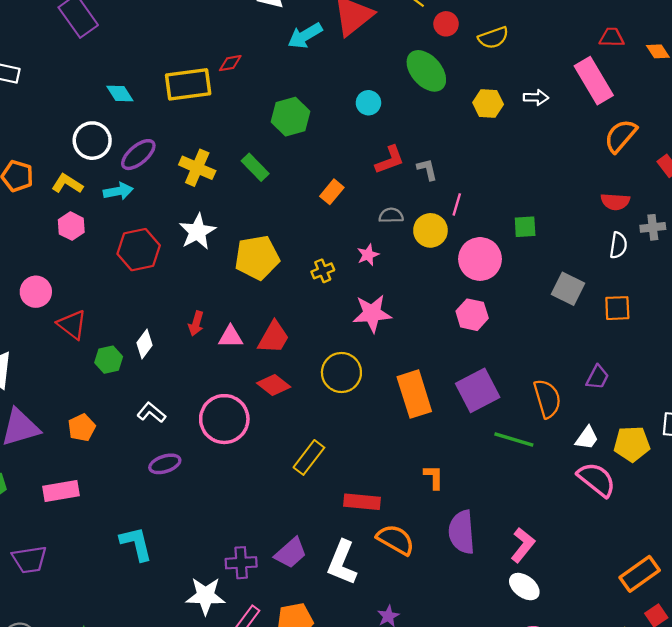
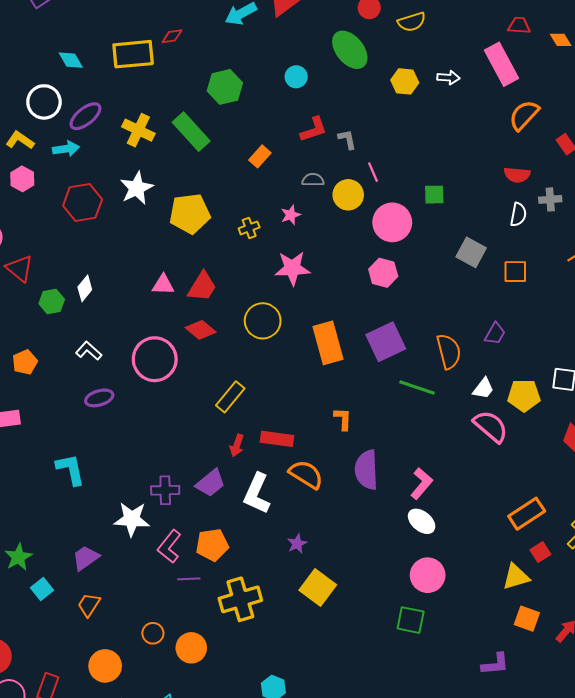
green rectangle: (255, 167) -> (191, 132), size x1.5
pink line: (457, 204) -> (373, 172), turned -42
red arrow: (196, 323) -> (237, 445), moved

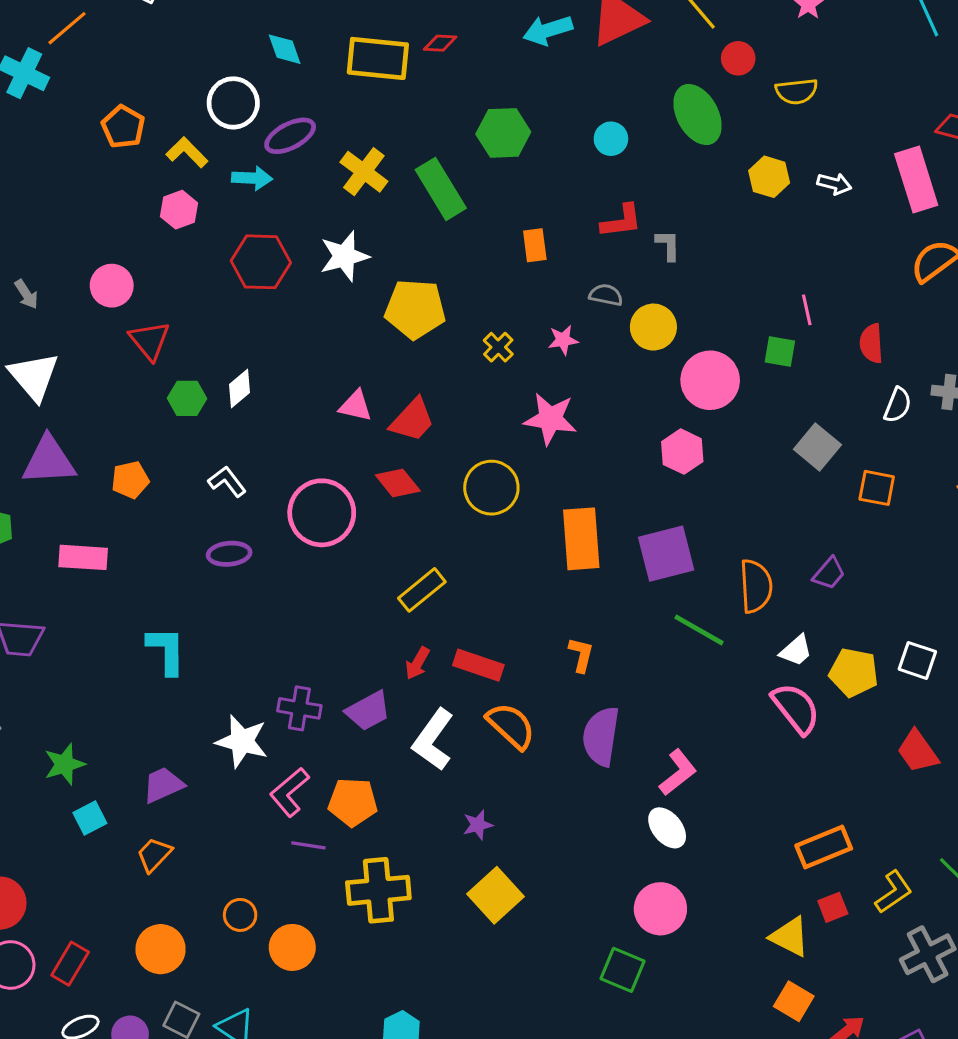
orange rectangle: (260, 156) -> (535, 245), turned -60
pink line: (373, 172) -> (807, 310), moved
red semicircle: (517, 175) -> (871, 343), moved, turned 70
yellow cross: (249, 228) -> (498, 347), turned -36
yellow triangle: (516, 577) -> (790, 937), turned 32

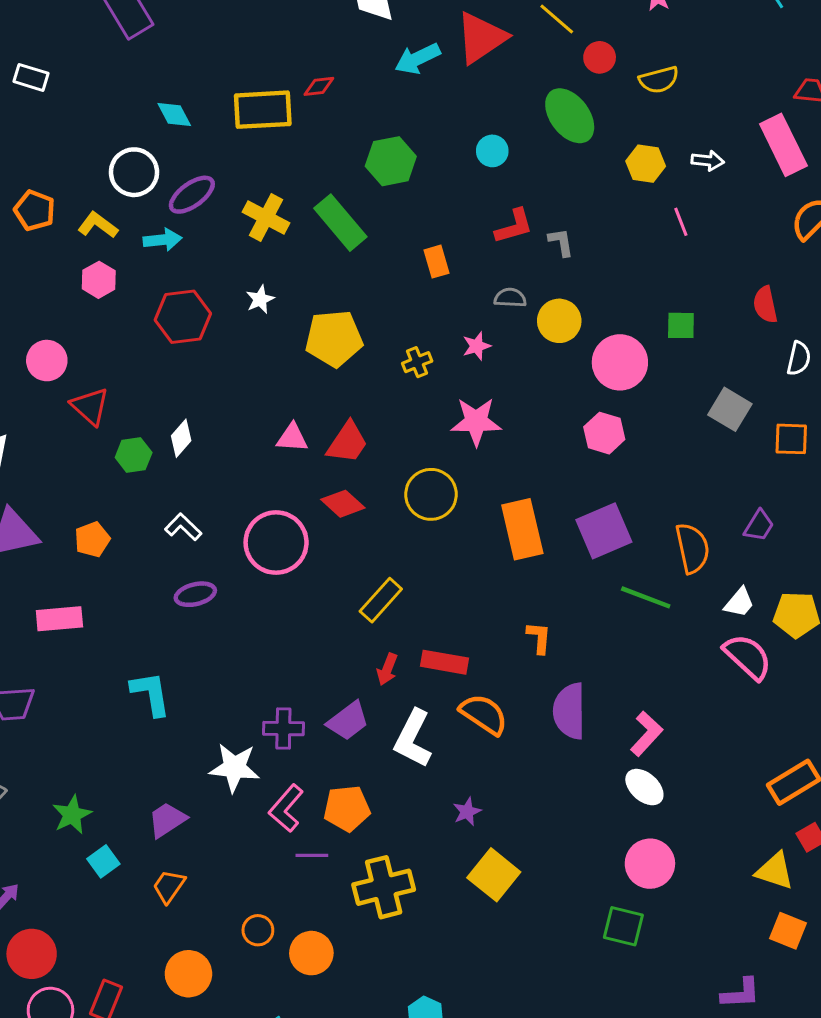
white star: (344, 256) -> (260, 299), size x0.6
pink line: (807, 310) -> (681, 222), moved
yellow cross: (498, 347) -> (417, 362), turned 32

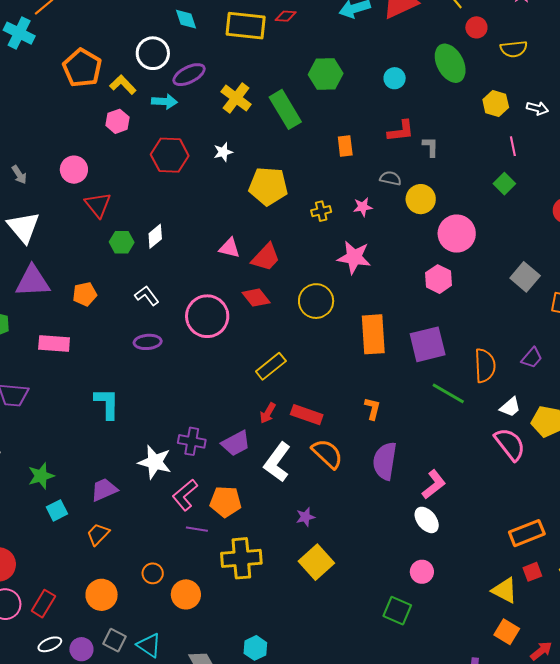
orange pentagon: (35, 210) -> (82, 68), size x1.4
green square: (681, 325) -> (504, 184), moved, turned 35
pink circle: (650, 864) -> (422, 572), size x0.7

